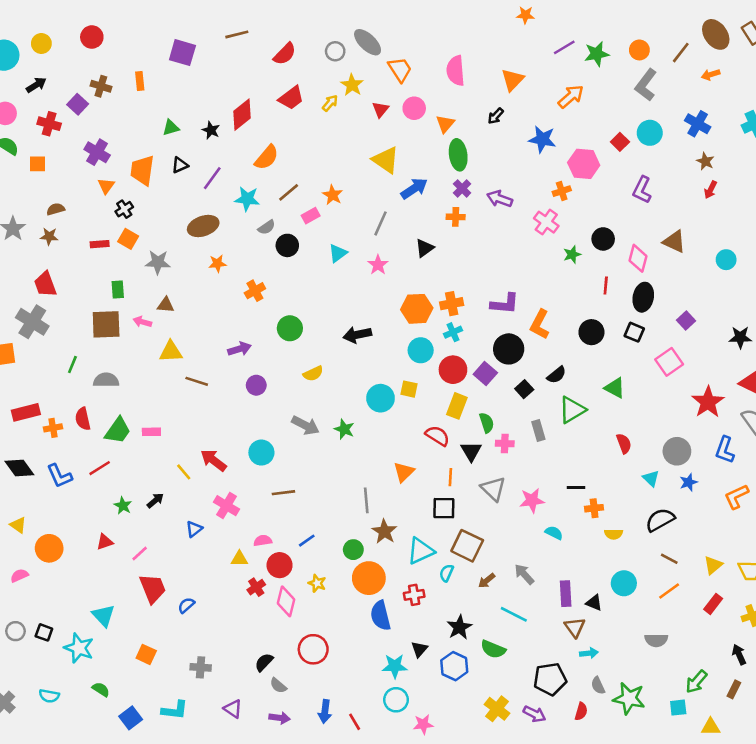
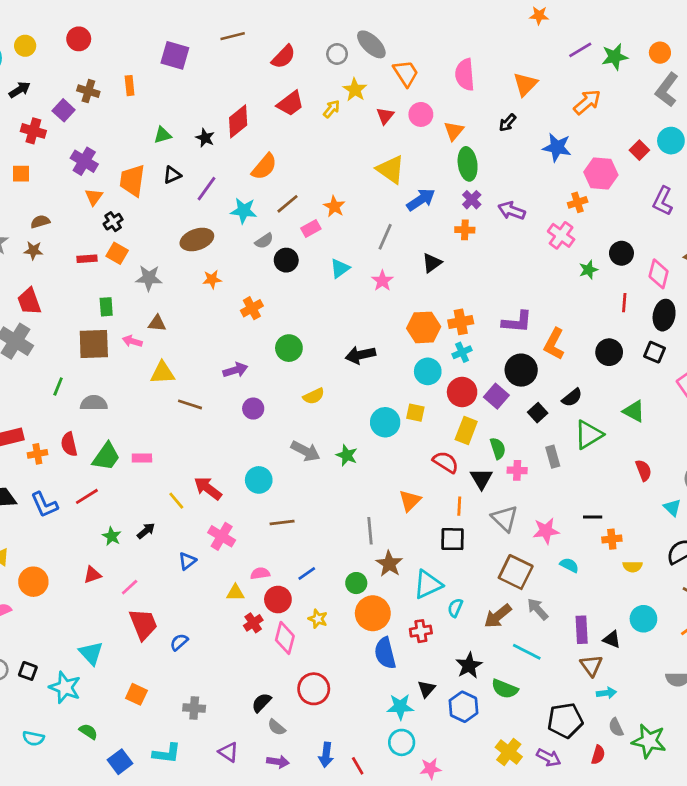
brown square: (467, 546) -> (516, 572), moved
brown arrow: (487, 581) -> (498, 616), size x1.5

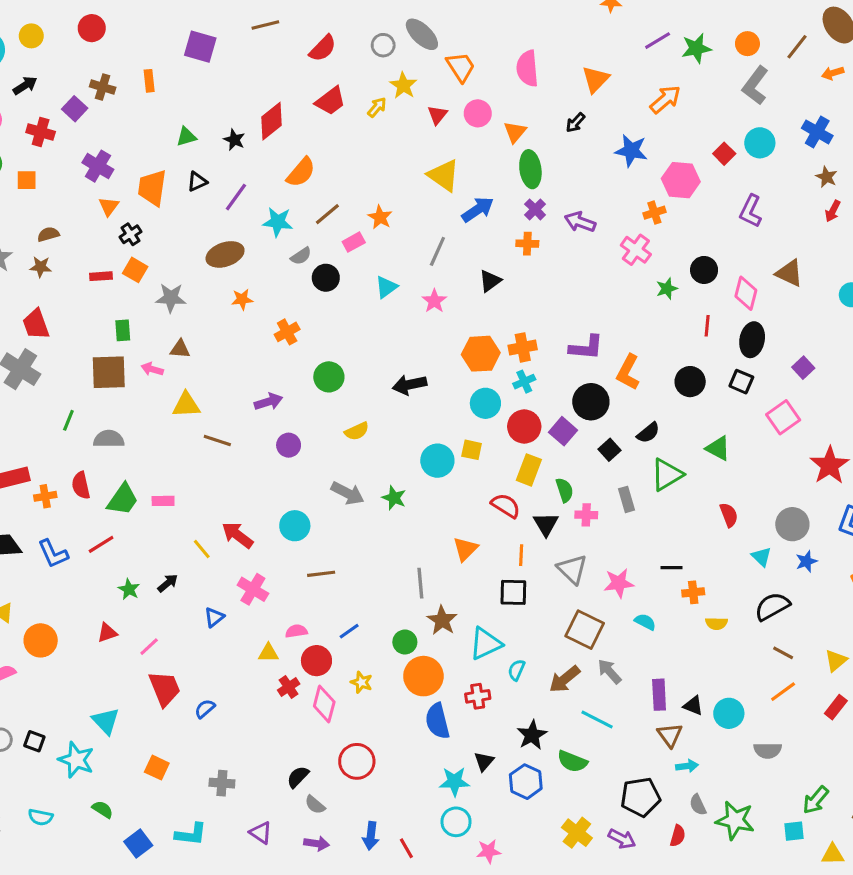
cyan circle: (643, 619) -> (729, 713), moved

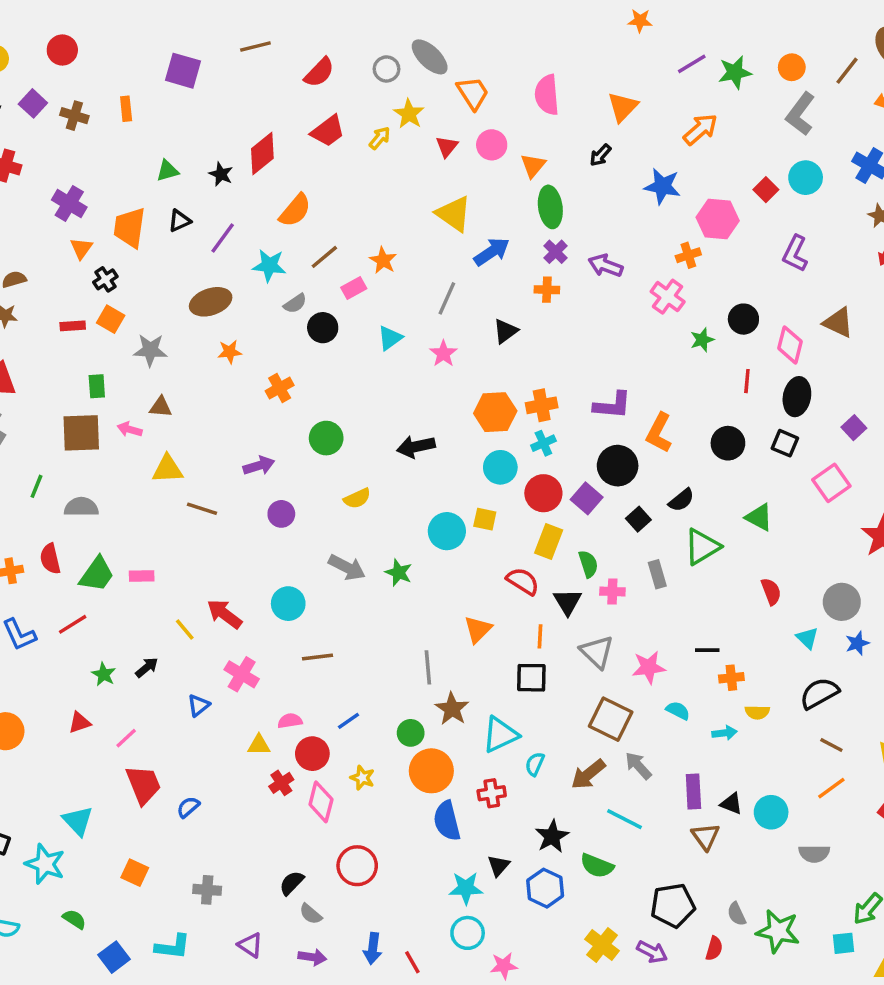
purple square: (75, 109) -> (33, 103), moved
cyan arrow: (687, 766) -> (725, 733), moved

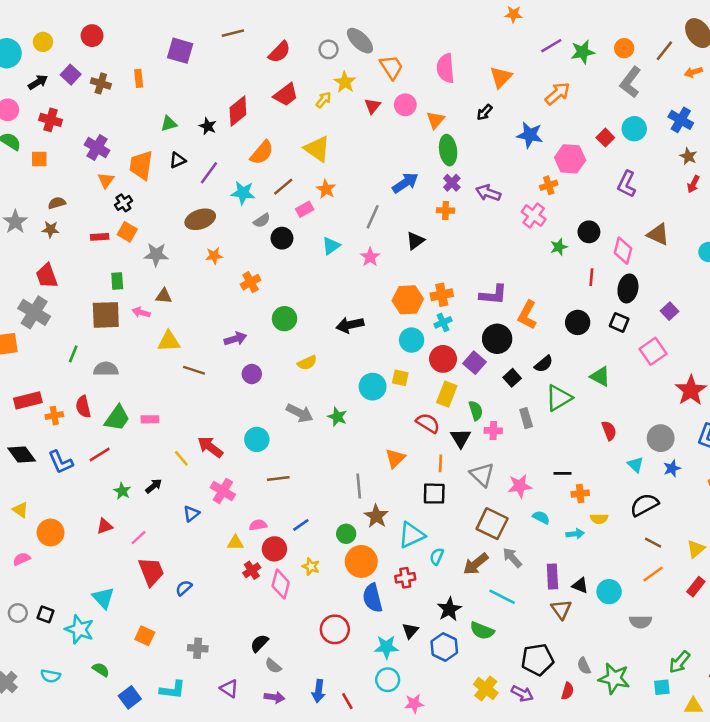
yellow triangle: (454, 214) -> (317, 149), moved
red circle: (357, 866) -> (335, 629), moved

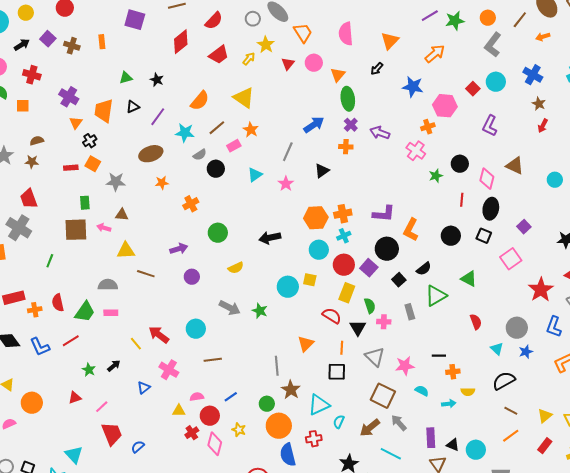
red diamond: (238, 111) -> (181, 42), moved
gray semicircle: (106, 369) -> (108, 285), moved

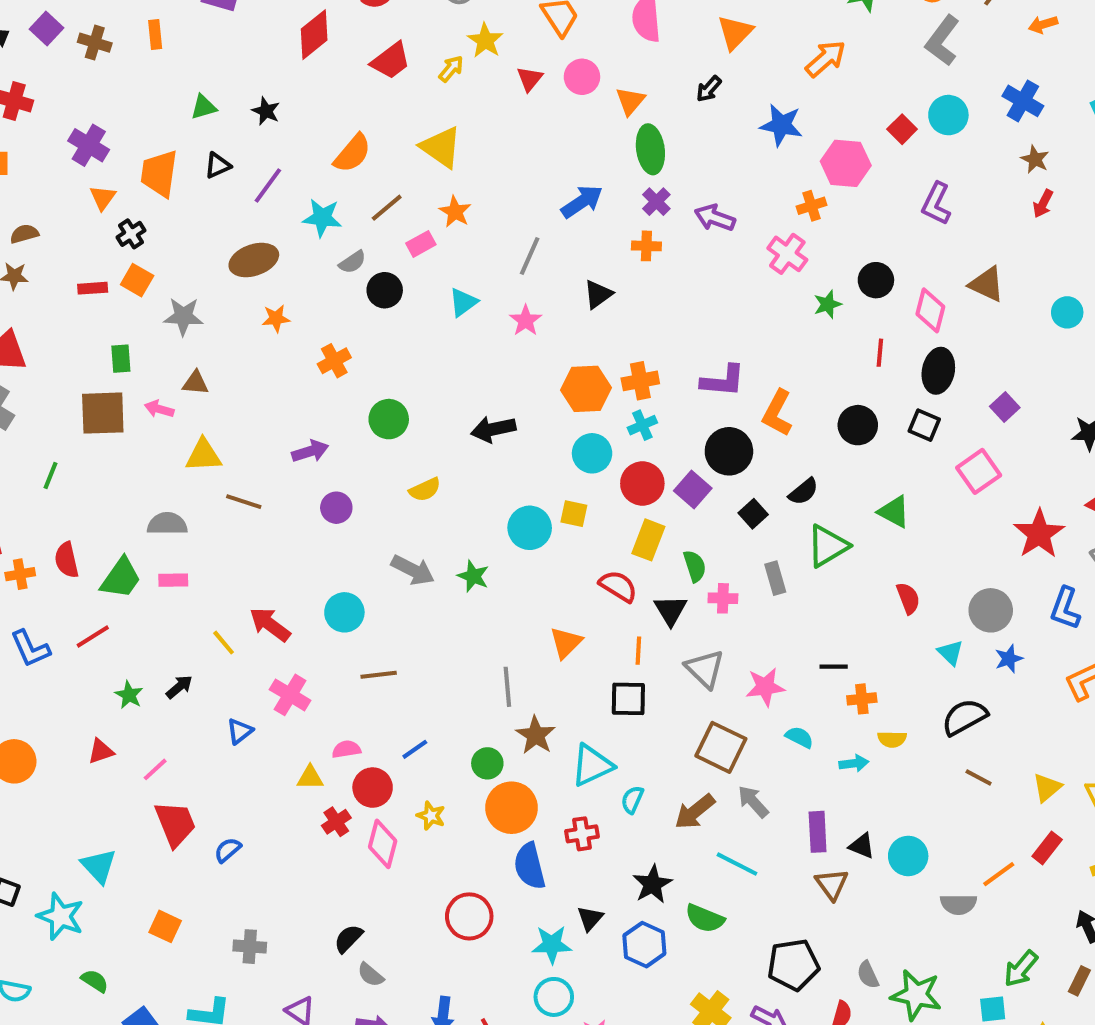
orange line: (511, 436) -> (999, 874), moved

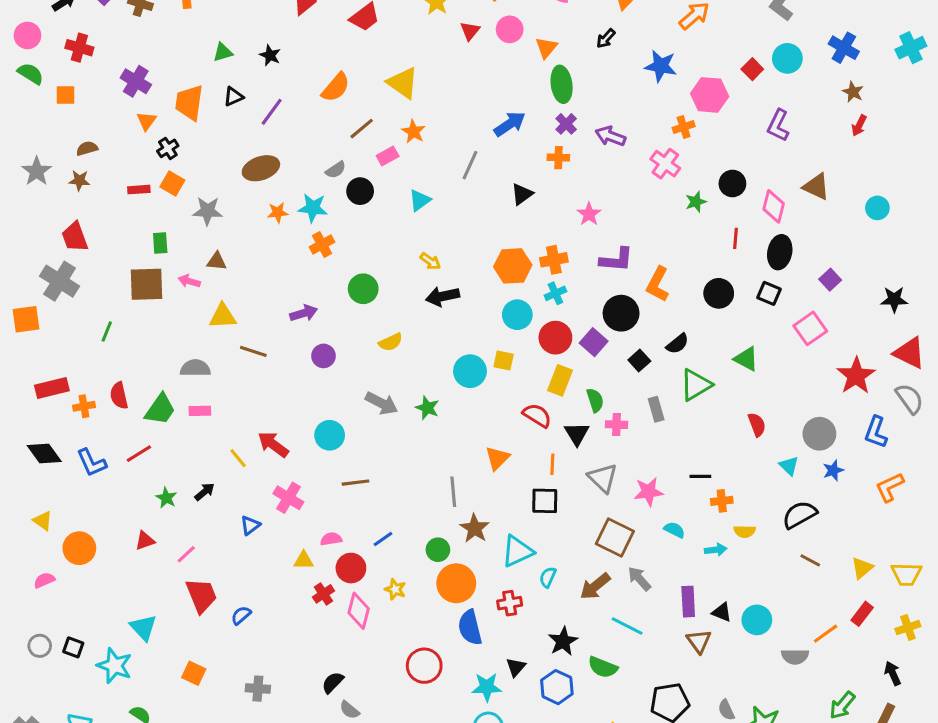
yellow arrow: (451, 69) -> (430, 261), moved, turned 85
cyan star: (322, 218) -> (313, 208), moved
pink star: (526, 320) -> (589, 214), moved

